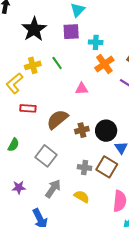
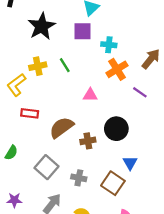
black circle: (106, 131) -> (116, 129), moved
gray cross: (85, 168) -> (79, 178), moved

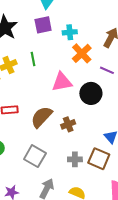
green line: (65, 65) -> (33, 59), turned 32
pink triangle: (90, 95) -> (62, 82), size x1.5
black circle: (116, 129) -> (91, 93), moved
gray cross: (79, 178) -> (75, 159), moved

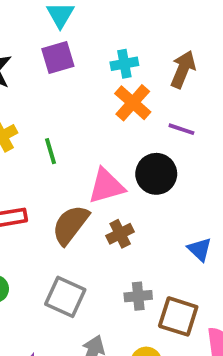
cyan cross: (70, 32) -> (124, 64), moved
green line: (33, 59) -> (50, 151), moved
pink triangle: (62, 82) -> (106, 186), moved
brown square: (99, 159) -> (178, 316), moved

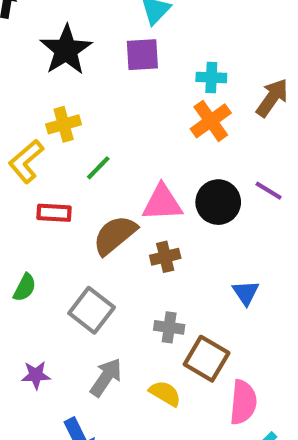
purple line: (181, 129) -> (269, 191), moved
green line: (50, 151) -> (98, 168), moved, turned 48

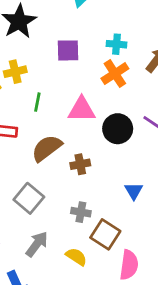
purple square: (142, 55) -> (68, 50), moved
green line: (98, 168) -> (37, 102), turned -36
pink triangle: (162, 203) -> (82, 110), moved

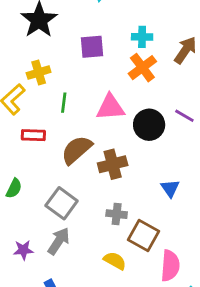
brown cross: (80, 164) -> (113, 164), size x1.4
gray arrow: (37, 244) -> (59, 241), moved

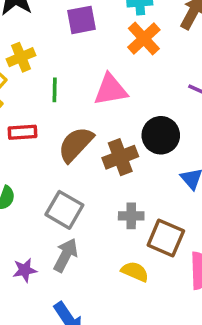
black circle: (149, 125) -> (161, 135), moved

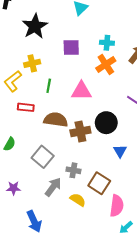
brown semicircle: (76, 144) -> (56, 120), turned 45
gray cross: (131, 216) -> (73, 170), moved
gray arrow: (66, 255) -> (53, 187), moved

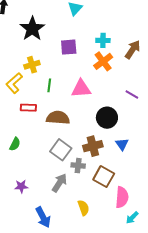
brown cross: (80, 132) -> (93, 146), moved
gray square: (43, 157) -> (61, 150), moved
yellow semicircle: (78, 200) -> (83, 208), moved, turned 42

